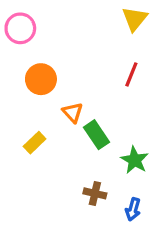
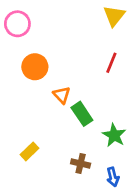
yellow rectangle: (35, 143) -> (30, 151), moved
blue arrow: (133, 209) -> (113, 177), turned -30

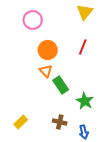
pink circle: (17, 24) -> (33, 20), moved
orange circle: (35, 67) -> (48, 50), moved
yellow rectangle: (30, 151) -> (21, 122), moved

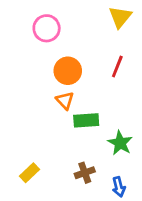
green rectangle: (61, 85) -> (86, 120), turned -60
brown cross: (60, 122) -> (85, 173), turned -32

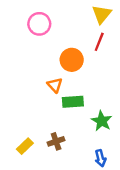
red line: (117, 67) -> (99, 42), moved
orange circle: (68, 71) -> (72, 60), moved
brown cross: (85, 173) -> (56, 141), moved

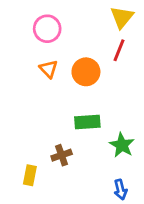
orange triangle: (55, 85) -> (49, 69), moved
brown cross: (56, 141) -> (62, 155), moved
yellow rectangle: (25, 146) -> (30, 175), turned -35

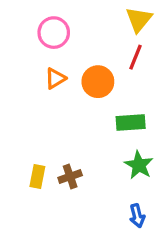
orange triangle: (49, 69) -> (55, 78), turned 42
green rectangle: (87, 122) -> (131, 123), moved
yellow rectangle: (30, 175) -> (37, 177), moved

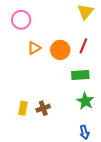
pink circle: (54, 33) -> (21, 20), moved
red line: (136, 57) -> (83, 46), moved

